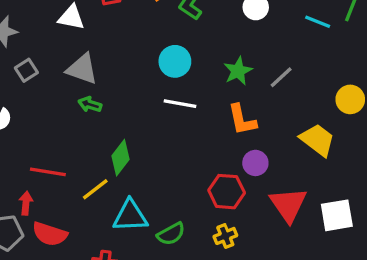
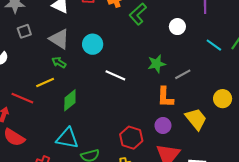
cyan circle: (175, 61) -> (93, 44), moved
orange L-shape: (242, 120) -> (165, 97), moved
purple circle: (255, 163) -> (163, 126), moved
yellow line: (95, 189) -> (45, 83), moved

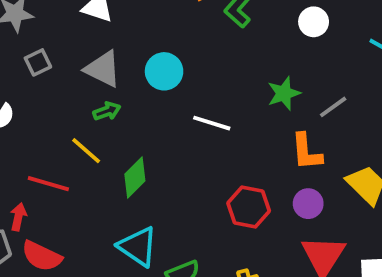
green arrow: (59, 62) -> (107, 111), turned 136
yellow line: (45, 83) -> (86, 151), turned 72
cyan triangle: (67, 138) -> (138, 247), turned 30
red hexagon: (131, 138) -> (249, 207), moved

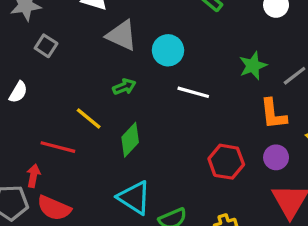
gray square: (38, 62) -> (46, 46), turned -30
gray triangle: (103, 69) -> (122, 35), moved
cyan circle: (164, 71) -> (168, 50), moved
green arrow: (107, 111) -> (124, 87), moved

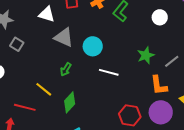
green arrow: (124, 87) -> (66, 69), turned 144
purple circle: (276, 157) -> (161, 112), size x1.5

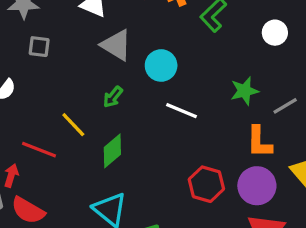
gray square: (17, 44) -> (39, 47), turned -32

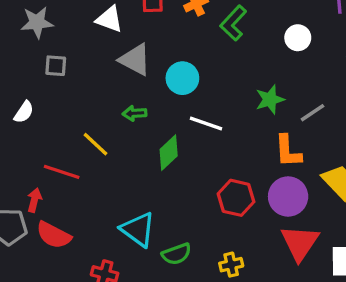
green arrow: (113, 97) -> (135, 113), turned 50
green diamond: (112, 151) -> (169, 153), moved

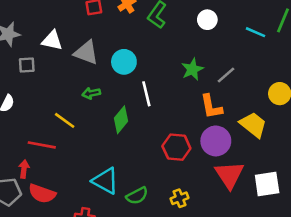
white triangle: (109, 19) -> (52, 40), moved
white line: (206, 123) -> (146, 94), turned 65

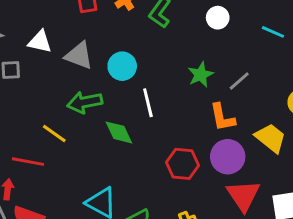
green arrow: (91, 93) -> (85, 102), size x1.6
green diamond: (121, 120) -> (119, 132), turned -64

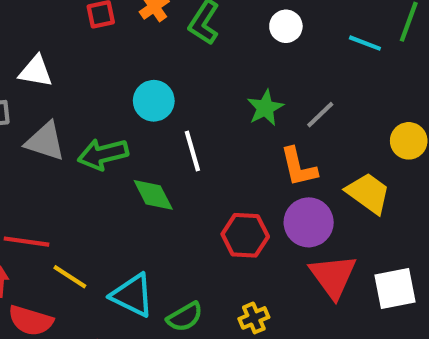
gray triangle: (79, 56) -> (45, 141), moved
yellow line: (54, 133) -> (70, 277), moved

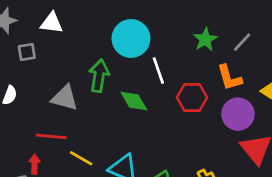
cyan circle: (154, 101) -> (131, 38), size x1.4
gray triangle: (45, 141) -> (65, 98), moved
green arrow: (103, 154) -> (99, 76), turned 116
red hexagon: (245, 235) -> (192, 98), moved

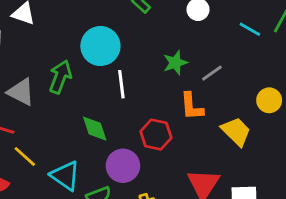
red hexagon: (192, 98) -> (156, 135), moved
green diamond: (134, 101) -> (95, 129), moved
purple circle: (238, 114) -> (123, 166), moved

